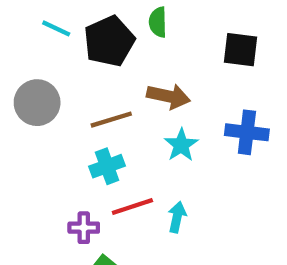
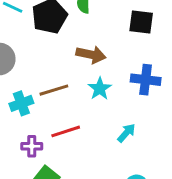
brown line: (111, 120) -> (54, 90), moved
cyan cross: (107, 166) -> (21, 103), moved
cyan arrow: (177, 217) -> (126, 133), moved, turned 30

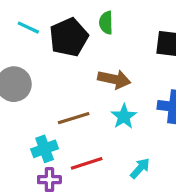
cyan cross: (21, 103) -> (45, 149), moved
cyan arrow: (126, 133) -> (140, 168), moved

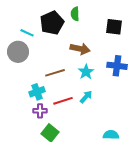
cyan line: (28, 28) -> (27, 33), moved
cyan arrow: (140, 168) -> (86, 97), moved

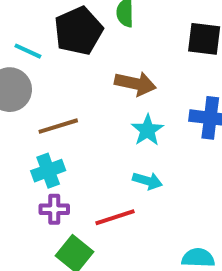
brown line: (55, 73) -> (58, 126), moved
cyan arrow: (86, 97) -> (147, 181), turned 64
red line: (63, 101) -> (115, 217), moved

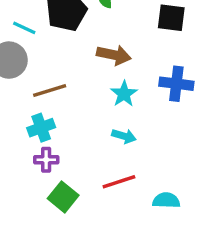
red line: (115, 217) -> (119, 182), moved

